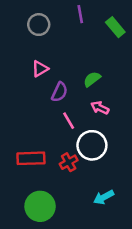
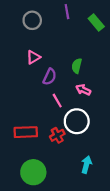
green semicircle: (92, 79) -> (77, 66), turned -40
cyan arrow: (104, 197) -> (86, 165), turned 133

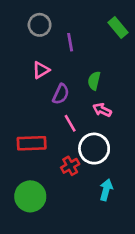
purple line: (67, 12) -> (70, 42), moved
red rectangle: (26, 132) -> (32, 143), moved
cyan arrow: (86, 165) -> (106, 190), moved
green circle: (33, 172) -> (30, 196), moved

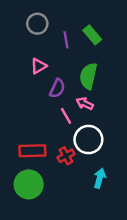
green rectangle: (118, 28) -> (92, 35), moved
green semicircle: (94, 81) -> (88, 76), size x1.5
pink arrow: (102, 110) -> (85, 103), moved
red rectangle: (32, 143) -> (32, 151), moved

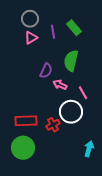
pink triangle: (39, 66) -> (31, 38), moved
pink arrow: (85, 103) -> (60, 85), moved
pink line: (66, 116) -> (83, 93), moved
cyan arrow: (100, 178) -> (89, 149), moved

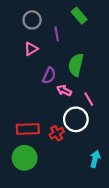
green rectangle: (74, 28) -> (79, 16), moved
pink triangle: (31, 38) -> (31, 49), moved

